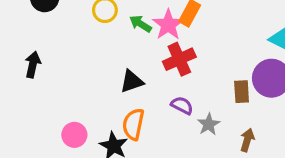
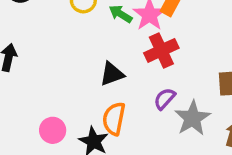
purple semicircle: (182, 105) -> (165, 99), turned -75
gray star: (209, 124) -> (193, 118), size x1.5

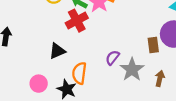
red cross: (161, 50) -> (77, 21), moved
black triangle: (112, 74) -> (57, 51), moved

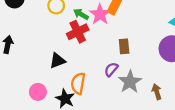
brown rectangle: (153, 45) -> (124, 46), moved
brown arrow: (160, 79) -> (157, 92), turned -32

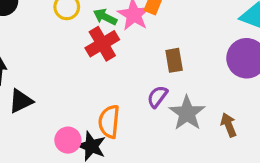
black triangle: (57, 61) -> (21, 101), moved
pink circle: (38, 92) -> (68, 140), moved

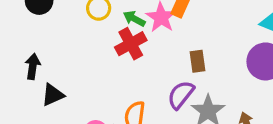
purple semicircle: (157, 97) -> (181, 95), size x1.4

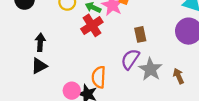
black arrow: (33, 67) -> (40, 42), moved

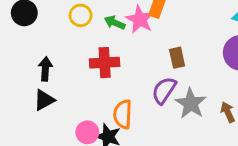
red cross: (92, 25) -> (105, 63), moved, turned 30

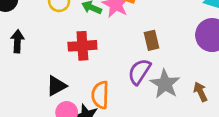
black arrow: (45, 69) -> (17, 41), moved
black triangle: (44, 100) -> (56, 86), moved

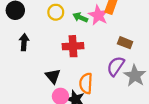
brown rectangle: (152, 40) -> (125, 43), turned -56
black triangle: (56, 86) -> (53, 76), turned -42

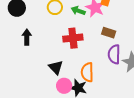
brown rectangle: (125, 43) -> (109, 33), moved
purple semicircle: (116, 66) -> (114, 54), turned -30

